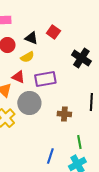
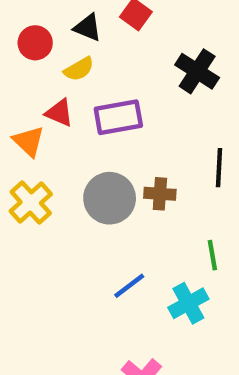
gray circle: (29, 103) -> (110, 198), moved
green line: (79, 142) -> (212, 255), moved
blue line: (50, 156) -> (129, 286), turned 35

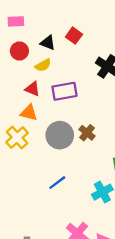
orange triangle: (29, 141) -> (29, 113), moved, turned -30
brown cross: (160, 194) -> (87, 133), turned 35
blue line: (129, 286) -> (57, 183), moved

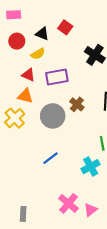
brown cross: (87, 133) -> (77, 104), moved

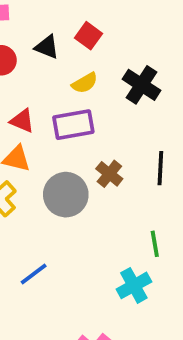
yellow semicircle: (38, 54) -> (85, 83), moved
blue line: (51, 158) -> (34, 274), moved

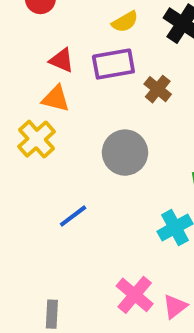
brown cross: (109, 174) -> (158, 89), moved
gray circle: (66, 195) -> (125, 153), moved

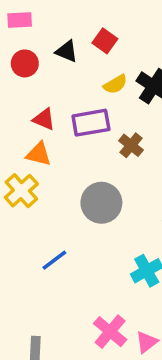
yellow semicircle: (125, 22) -> (115, 84), moved

